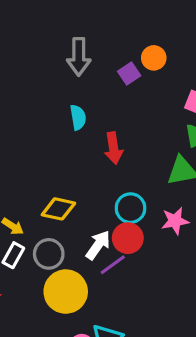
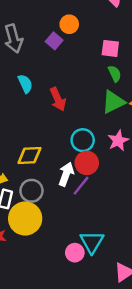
yellow circle: (66, 292) -> (25, 218), moved

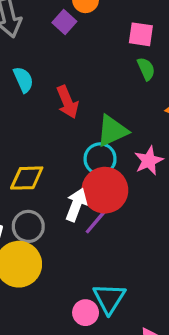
green triangle: (113, 102) -> (112, 131), moved
red circle: (87, 163) -> (105, 190), size x1.4

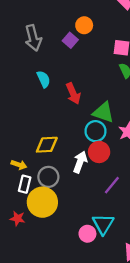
green triangle: (112, 131) -> (103, 112), turned 45
red circle: (105, 190) -> (99, 152), size x0.7
purple line: (96, 221) -> (112, 185), moved

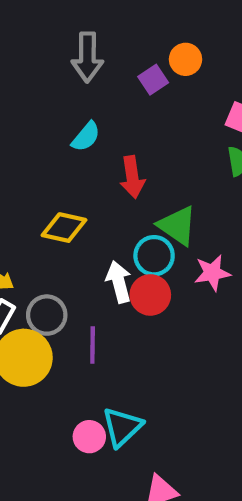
cyan semicircle: (44, 79) -> (86, 137), turned 49
yellow diamond: (47, 145) -> (64, 228), moved
white arrow: (80, 162) -> (119, 282), moved, turned -50
purple line: (112, 185) -> (93, 345), moved, turned -54

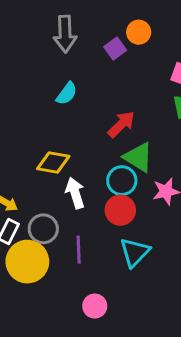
red arrow: (132, 177) -> (121, 124), moved, turned -124
white arrow: (119, 282) -> (75, 193), moved
cyan triangle: (122, 427) -> (135, 252), moved
pink circle: (89, 437) -> (95, 306), moved

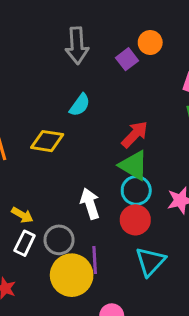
green triangle: (138, 157) -> (134, 165), moved
yellow diamond: (53, 163) -> (47, 141), moved
yellow circle: (27, 262) -> (72, 275), moved

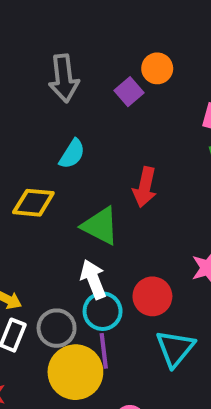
red arrow: (135, 134) -> (145, 187), turned 152
green triangle: (134, 165) -> (100, 226), moved
cyan circle: (136, 190) -> (103, 311), moved

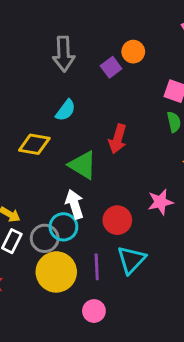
cyan circle: (103, 311) -> (63, 227), moved
purple line: (104, 351) -> (97, 267), moved

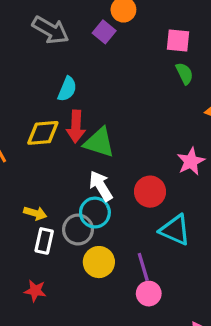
gray arrow: (64, 54) -> (51, 30), turned -44
red arrow: (118, 139) -> (76, 126), moved
cyan triangle: (131, 260) -> (175, 230), turned -36
purple line: (97, 267) -> (143, 267), moved
yellow circle: (56, 272) -> (99, 262), size x0.7

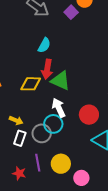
yellow diamond: (43, 133) -> (31, 84), moved
yellow circle: (99, 262) -> (61, 164), moved
purple line: (143, 267) -> (38, 163), moved
red star: (35, 291) -> (19, 173), moved

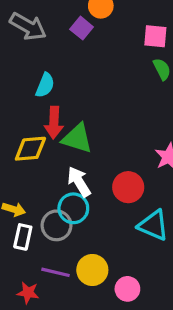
purple line: (38, 163) -> (56, 272), turned -60

